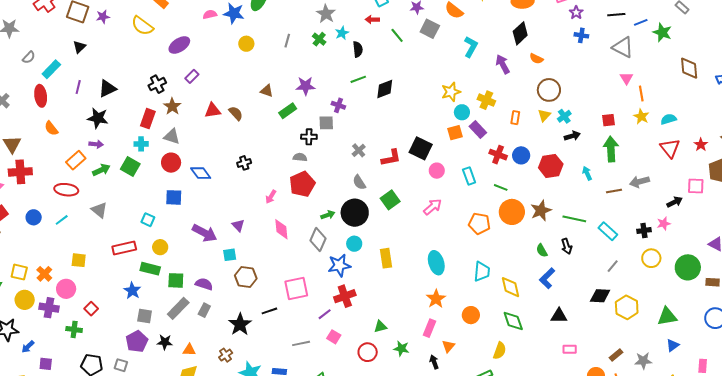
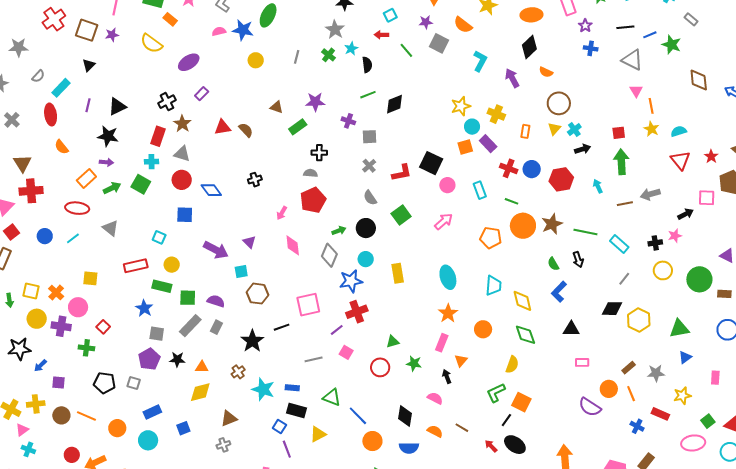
gray square: (326, 123) -> (369, 137), moved
black circle: (355, 213) -> (366, 228), size x0.7

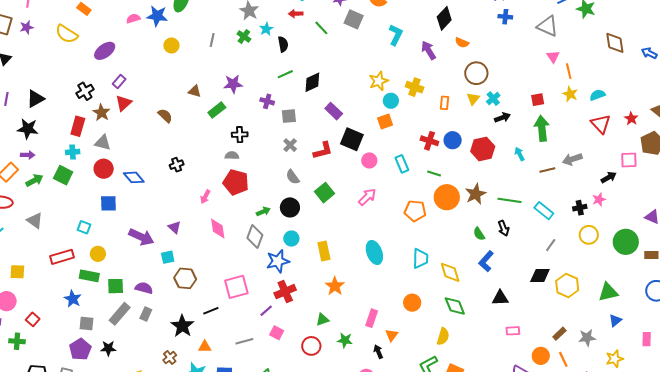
red triangle: (223, 127) -> (124, 103), moved, turned -30
purple rectangle: (488, 144) -> (334, 111), moved
red pentagon: (313, 200) -> (236, 182), turned -30
orange star: (448, 313) -> (335, 286), moved
orange triangle: (202, 367) -> (205, 347), moved

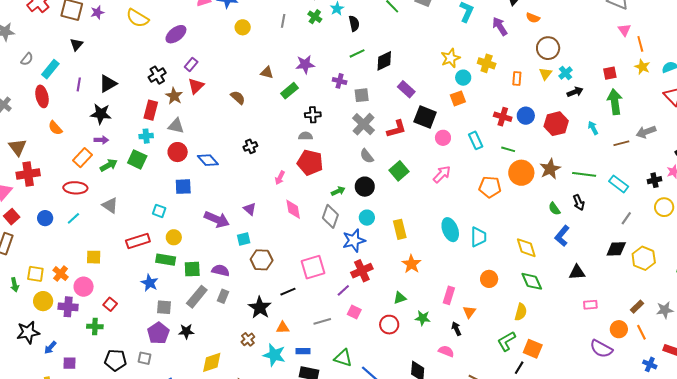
gray cross: (290, 145) -> (363, 124), size x1.6
cyan trapezoid: (420, 258) -> (478, 237), moved

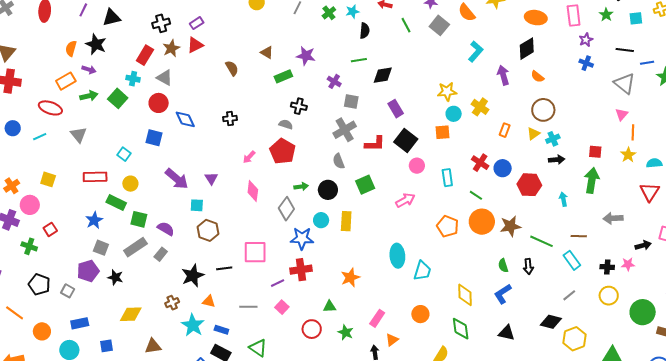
orange semicircle: (55, 128) -> (71, 48), moved, turned 42
brown line: (621, 143) -> (579, 236), moved
yellow rectangle: (400, 229) -> (346, 221), moved

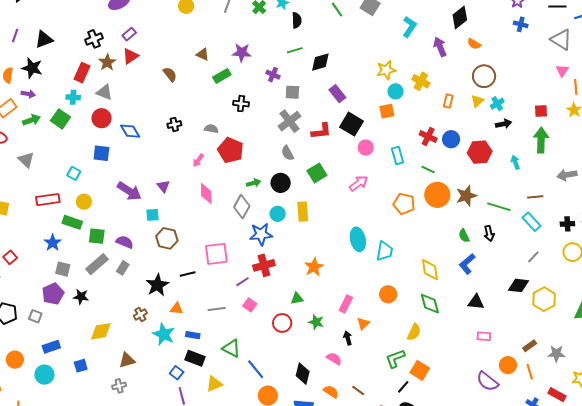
gray semicircle: (286, 124) -> (211, 129), moved

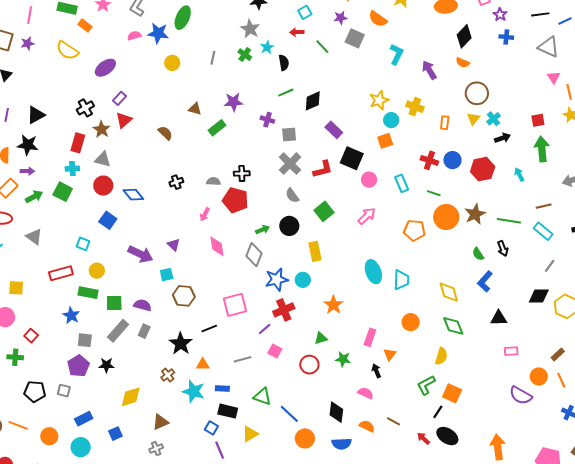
black diamond: (460, 17) -> (464, 36), moved
black cross: (241, 104) -> (242, 173), moved
blue square: (101, 153) -> (108, 220), turned 36
cyan circle: (278, 214) -> (303, 280), moved

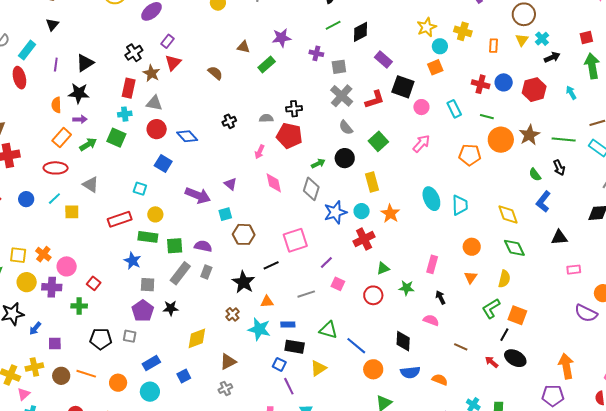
yellow square: (16, 288) -> (72, 212), moved
orange star: (334, 305) -> (390, 213), moved
red cross: (284, 310) -> (364, 239), moved
orange triangle: (390, 354) -> (471, 277), moved
orange semicircle: (367, 426) -> (440, 380), moved

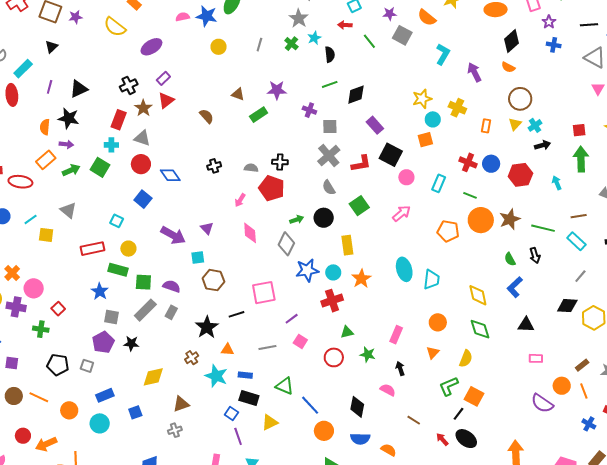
cyan rectangle: (454, 109) -> (439, 183), turned 42
red ellipse: (56, 168) -> (20, 182), moved

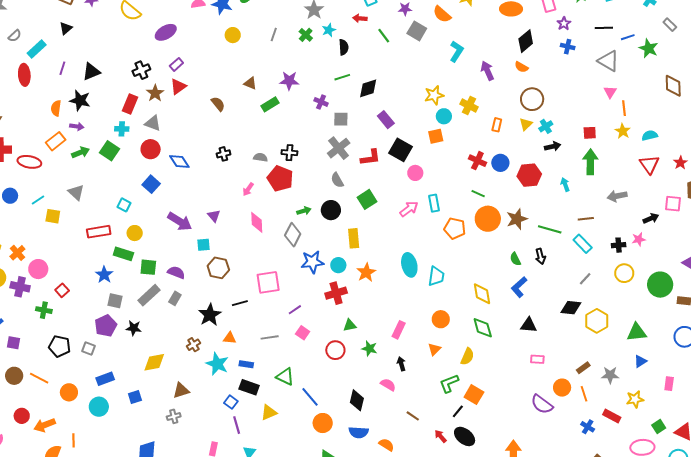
cyan rectangle: (439, 183) -> (434, 203), moved, turned -36

